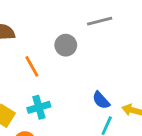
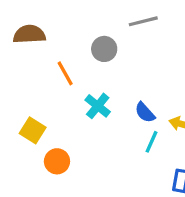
cyan cross: (39, 107) -> (98, 106), moved, turned -35

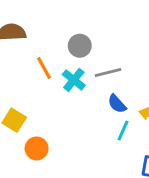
gray line: (143, 21) -> (108, 73), moved
cyan cross: (98, 106) -> (74, 80), moved

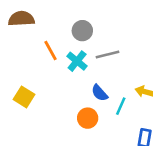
blue semicircle: (117, 104) -> (100, 93), moved
orange circle: (37, 148) -> (88, 118), moved

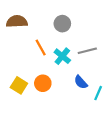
gray circle: (82, 31) -> (62, 24), moved
orange circle: (88, 118) -> (43, 83), moved

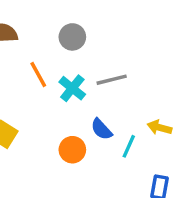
orange circle: (43, 83) -> (72, 150), moved

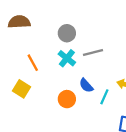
gray circle: (72, 37) -> (67, 33), moved
orange line: (38, 75) -> (33, 63), moved

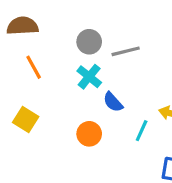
gray line: (93, 53) -> (126, 51), moved
orange line: (33, 63) -> (34, 67), moved
blue semicircle: (86, 85) -> (113, 102), moved

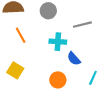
gray circle: (89, 42) -> (48, 11), moved
cyan cross: (89, 77) -> (58, 42), turned -35

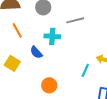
blue semicircle: (74, 59) -> (36, 52), moved
orange circle: (58, 80) -> (49, 85), moved

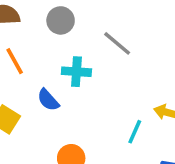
gray line: (75, 20) -> (117, 43), turned 54

